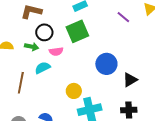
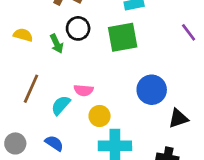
green arrow: (32, 47) -> (57, 44), turned 40
pink semicircle: (56, 51) -> (84, 90), moved
cyan semicircle: (43, 68) -> (61, 105), moved, turned -35

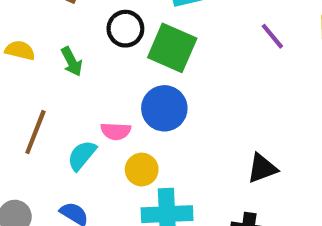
black circle: (78, 28) -> (125, 29), moved
green square: (123, 37) -> (172, 48), turned 36
blue circle: (152, 90) -> (164, 108), moved

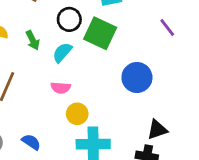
blue circle: (164, 108) -> (137, 77), moved
cyan semicircle: (82, 155) -> (62, 52), moved
black triangle: (262, 168) -> (157, 130), moved

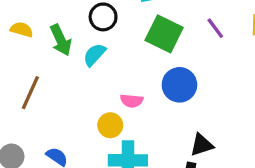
green square: (100, 33) -> (164, 34), moved
green arrow: (33, 40) -> (61, 40), size x1.4
pink semicircle: (61, 88) -> (132, 101), moved

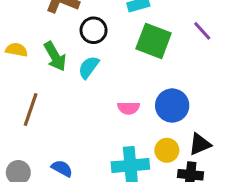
blue circle: (179, 85) -> (172, 106), moved
yellow circle: (110, 125) -> (167, 150), moved

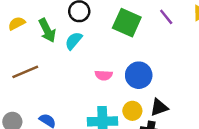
yellow semicircle: (17, 50) -> (17, 23), turned -42
brown line: (31, 109) -> (25, 72), turned 45

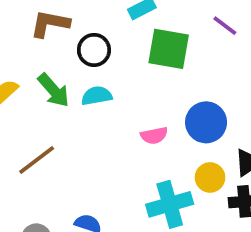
cyan semicircle: (74, 41) -> (97, 96), turned 54

